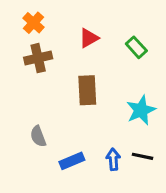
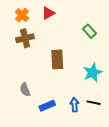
red triangle: (89, 38) -> (48, 13), moved

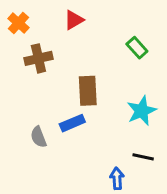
orange cross: (22, 15) -> (18, 23), moved
blue arrow: (74, 105) -> (117, 178), moved
blue rectangle: (47, 106) -> (72, 123), moved

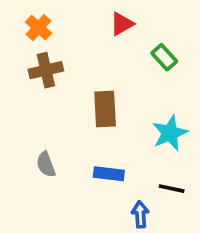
red triangle: (74, 20) -> (122, 24), moved
orange cross: (18, 23) -> (38, 28), moved
blue rectangle: (72, 123) -> (109, 174), moved, turned 30

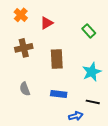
red triangle: (122, 24) -> (47, 23), moved
brown cross: (46, 70) -> (24, 48), moved
blue arrow: (140, 214) -> (76, 116), turned 80

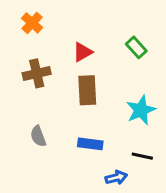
red triangle: (47, 23) -> (83, 52), moved

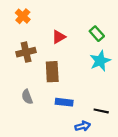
brown rectangle: (87, 90) -> (52, 72), moved
cyan star: (141, 110) -> (100, 61), moved

